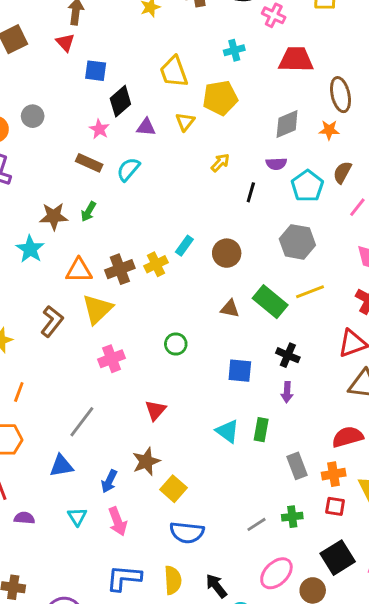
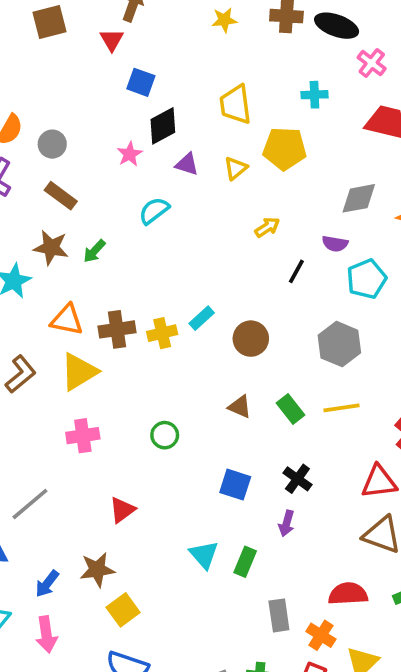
gray circle: (33, 116) -> (52, 144), moved
brown rectangle: (89, 163) -> (61, 196), moved
green rectangle: (270, 302) -> (290, 409), size x0.7
orange cross: (334, 474) -> (321, 635), turned 30

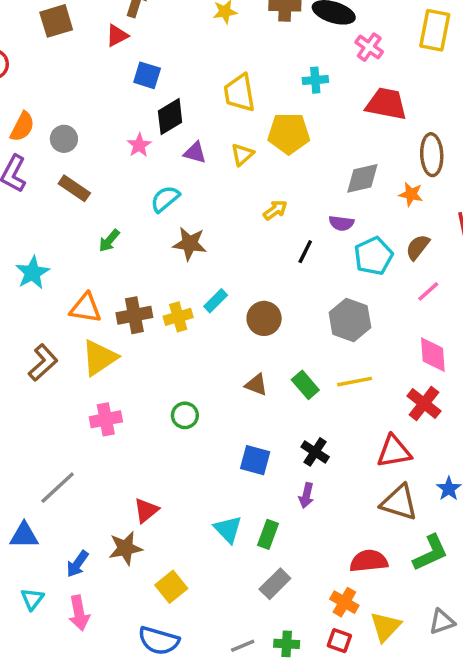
red triangle: (112, 40) -> (117, 36), turned 35
brown star: (51, 248) -> (190, 244), moved
red triangle: (122, 510) -> (146, 510), moved
yellow square: (123, 610) -> (171, 587), moved
gray rectangle: (279, 615) -> (275, 584), moved, turned 56

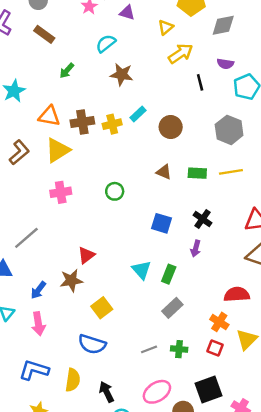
yellow triangle: (242, 154) -> (166, 27), moved
gray diamond: (362, 178) -> (223, 25), moved
yellow arrow: (275, 210) -> (181, 53), size x1.5
black line: (305, 252) -> (200, 82), turned -42
green rectangle: (305, 385) -> (197, 173), turned -48

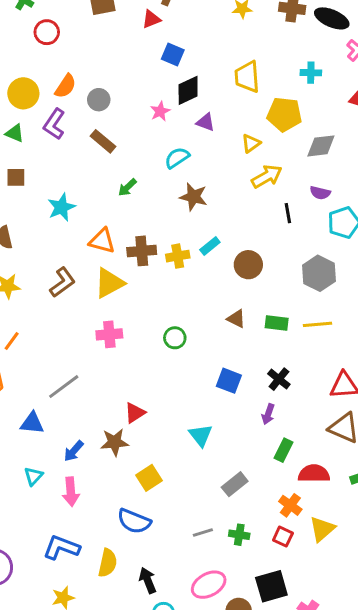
green rectangle: (169, 274) -> (284, 450), moved

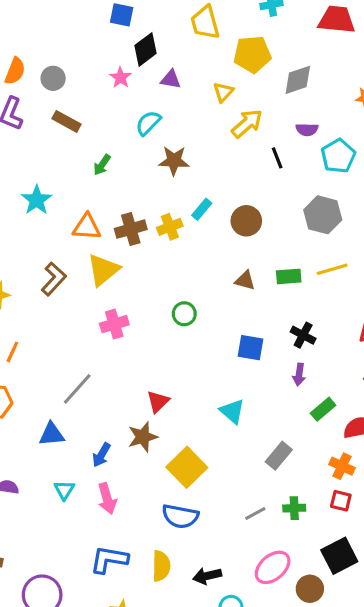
green rectangle: (284, 450) -> (323, 409), turned 35
yellow square: (149, 478) -> (187, 467), size x1.4
black arrow: (148, 580) -> (207, 576), turned -70

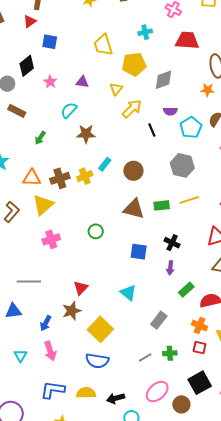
black diamond: (145, 49) -> (27, 66), moved
brown triangle: (245, 280) -> (134, 209), size x1.6
gray line: (77, 389) -> (29, 282), turned 50
cyan triangle: (64, 490) -> (20, 356), moved
yellow semicircle: (161, 566) -> (86, 393), turned -90

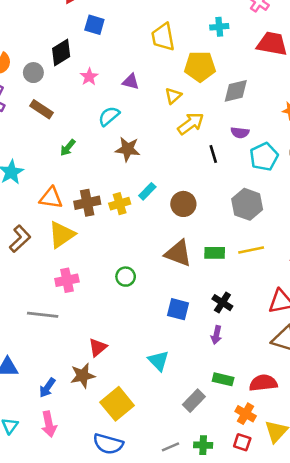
gray line: (29, 282) -> (43, 315), moved
green rectangle: (186, 290) -> (223, 379), moved, turned 49

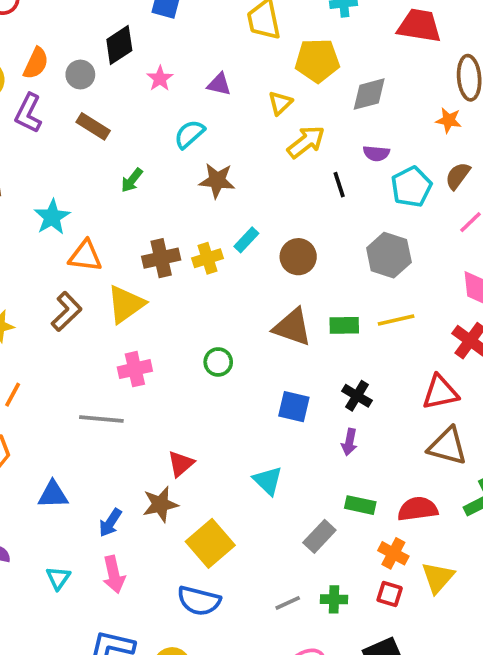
orange triangle: (51, 198) -> (85, 256), moved

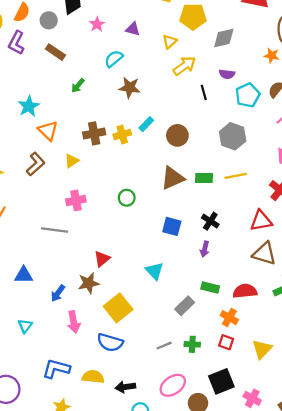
orange triangle: (85, 256) -> (48, 131), turned 35
yellow triangle: (126, 304) -> (72, 161), size x0.6
brown triangle: (292, 327) -> (172, 178), turned -45
pink arrow: (114, 575) -> (74, 322), moved
yellow triangle: (438, 578) -> (262, 349), moved

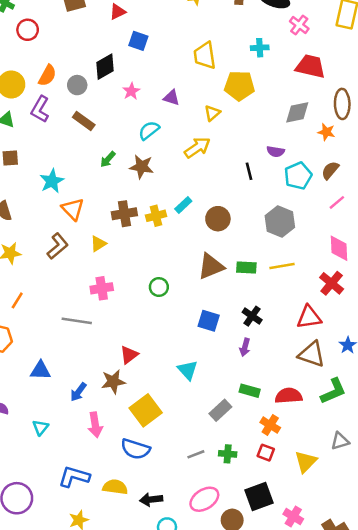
gray diamond: (224, 38) -> (297, 112), moved
yellow arrow: (184, 66) -> (197, 148), moved
brown star: (130, 87) -> (141, 167), moved

